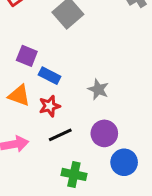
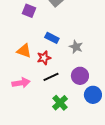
purple square: (27, 56) -> (29, 11), moved
blue rectangle: (50, 76) -> (52, 38), moved
green cross: (74, 174) -> (60, 103), turned 35

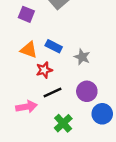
orange triangle: (24, 51) -> (29, 50), moved
pink arrow: (21, 83) -> (26, 107), moved

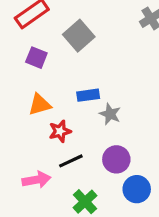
blue rectangle: (54, 46) -> (88, 95), moved, turned -35
orange triangle: (29, 50) -> (40, 105), turned -36

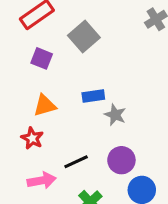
red star: (60, 131) -> (32, 138), moved, turned -30

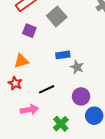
orange triangle: (45, 105) -> (21, 61), moved
red star: (32, 138) -> (15, 83), moved
black line: (76, 162) -> (47, 89), moved

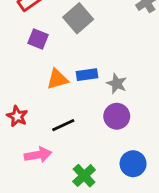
orange triangle: (21, 61) -> (57, 79), moved
gray star: (77, 67) -> (117, 84), moved
purple circle: (81, 96) -> (117, 116), moved

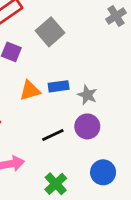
black line: (63, 125) -> (53, 135), moved

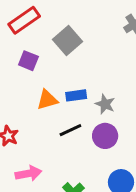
black line: (53, 135) -> (70, 130), moved

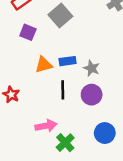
black line: (70, 130) -> (63, 90), turned -66
pink arrow: (28, 173) -> (46, 126), moved

